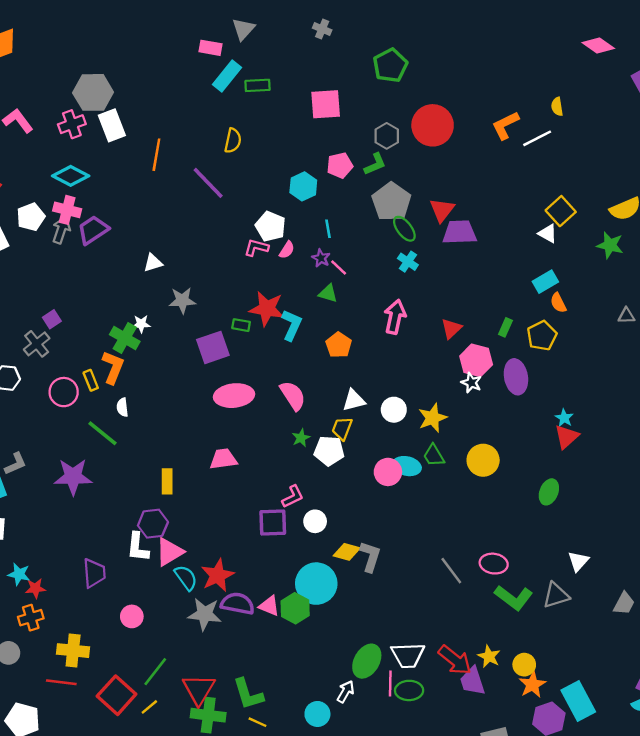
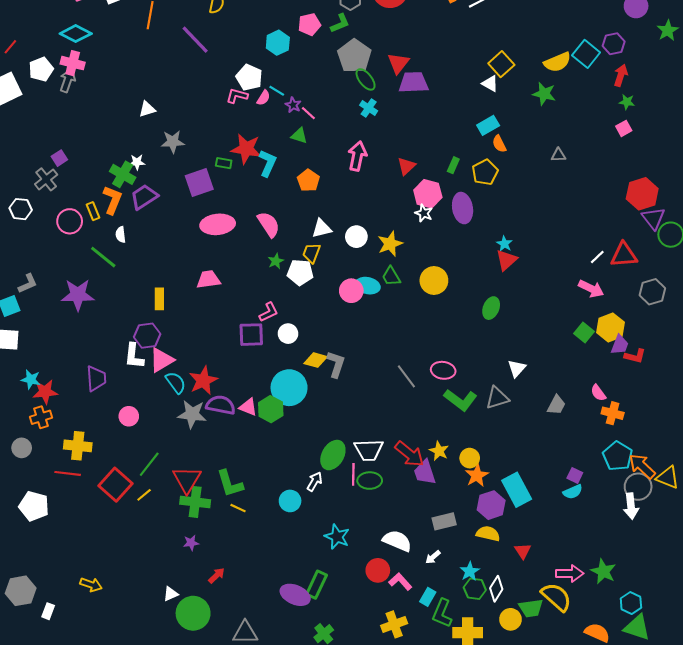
cyan line: (328, 229) -> (277, 91), moved, turned -49
purple trapezoid: (93, 230) -> (144, 197), moved
red star: (35, 588) -> (45, 392), size x1.4

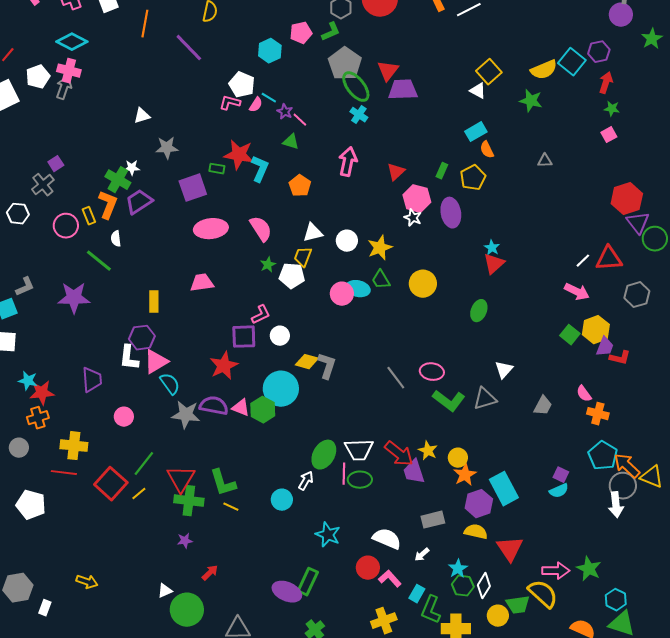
green ellipse: (366, 79) -> (356, 87), size x1.4
red star: (203, 381) -> (224, 366), moved
red triangle: (523, 551) -> (510, 549), size x1.6

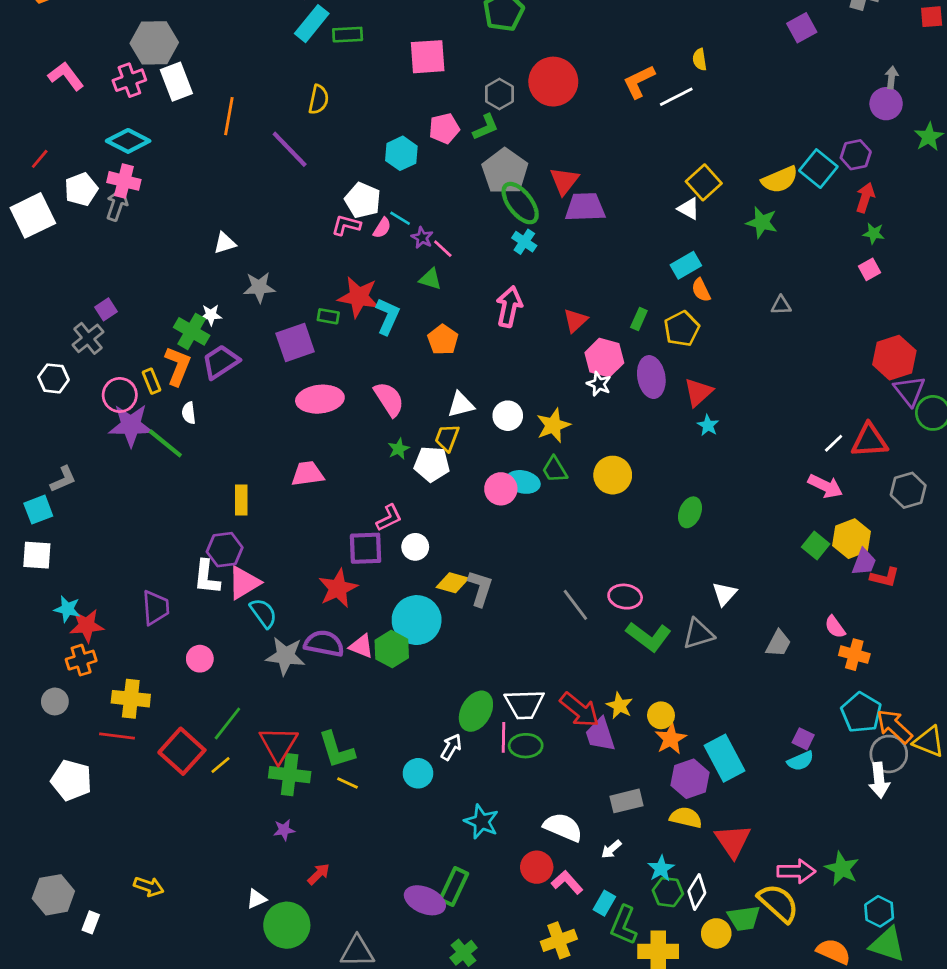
red triangle: (494, 264) -> (698, 392), moved
purple star: (74, 298) -> (131, 425), moved

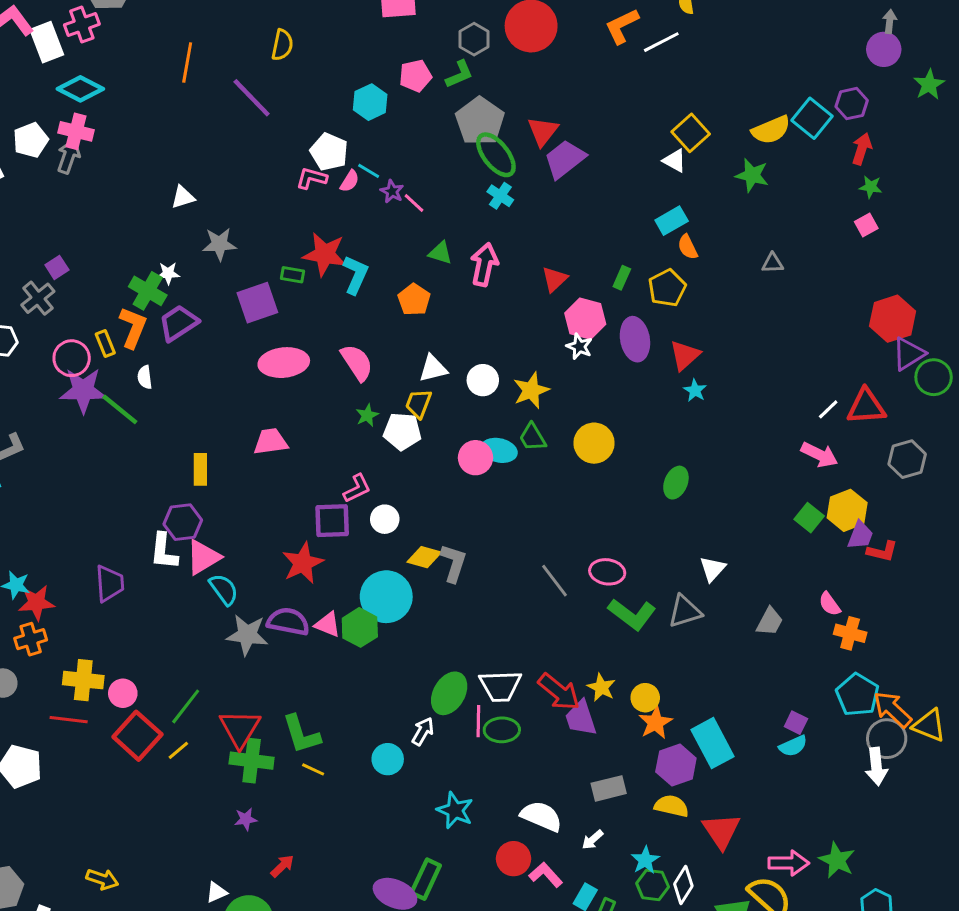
white rectangle: (176, 82) -> (47, 42), moved
purple trapezoid: (585, 207) -> (565, 159), turned -36
green triangle: (430, 279) -> (440, 253), moved
purple triangle: (910, 391) -> (909, 354), turned 36
pink circle: (200, 659) -> (123, 693), moved

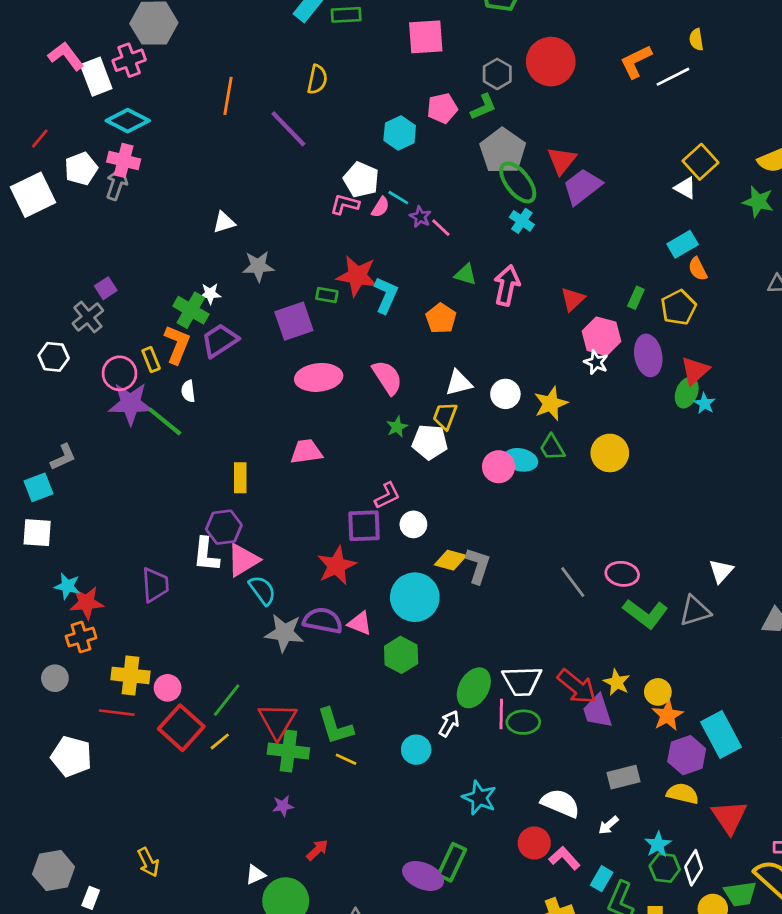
green ellipse: (676, 483) -> (687, 393), moved
green hexagon: (360, 627) -> (401, 655), moved
yellow arrow: (102, 879) -> (148, 862), turned 44

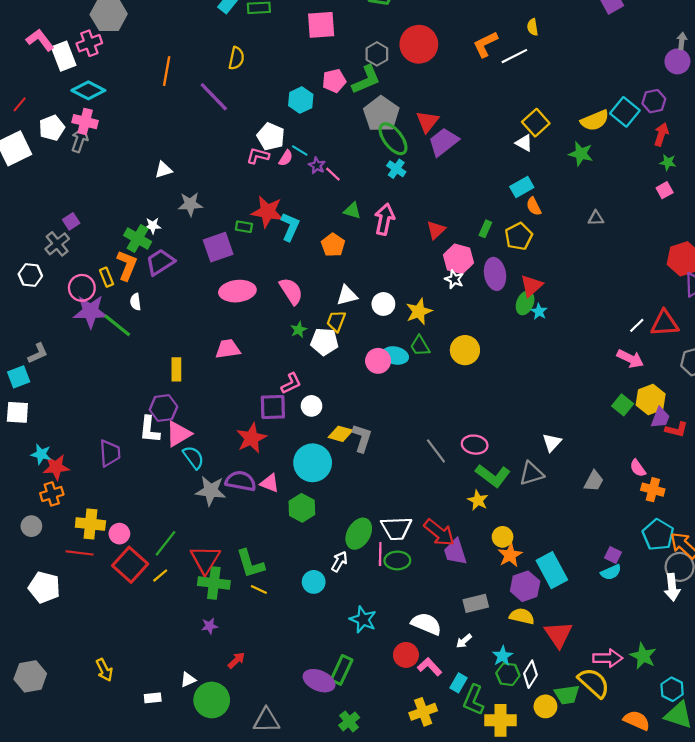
green L-shape: (483, 107) -> (366, 80), size x1.4
yellow star: (617, 682) -> (478, 500), moved
white rectangle: (91, 898) -> (153, 698), moved, turned 63

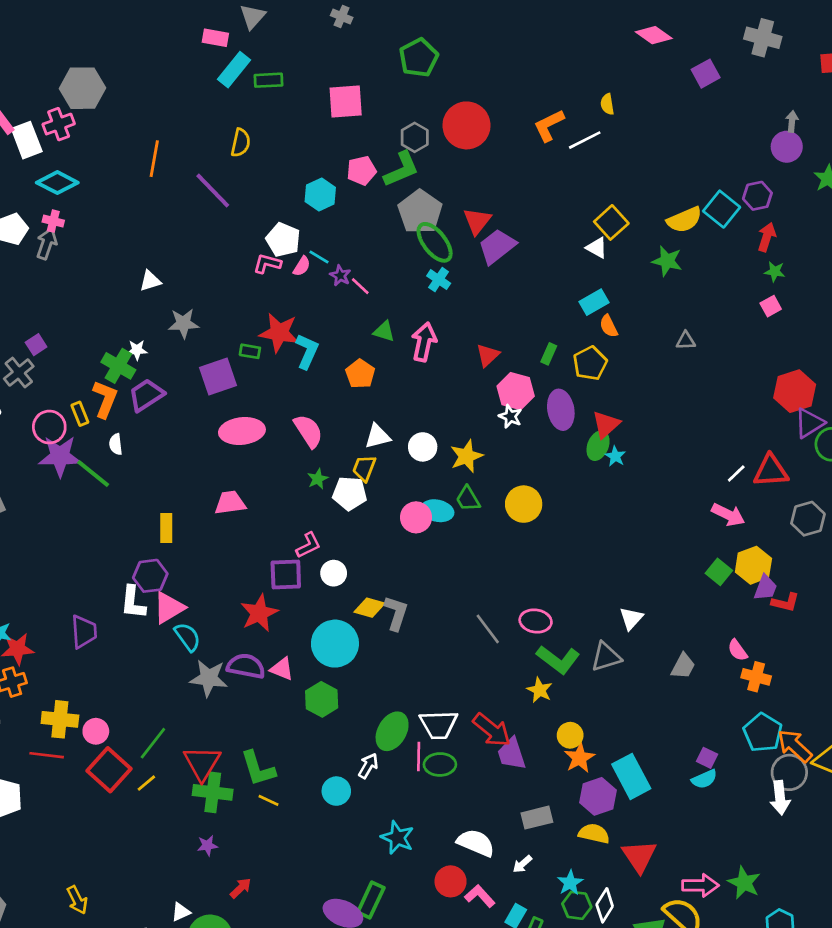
pink cross: (85, 122) -> (53, 221), size x0.7

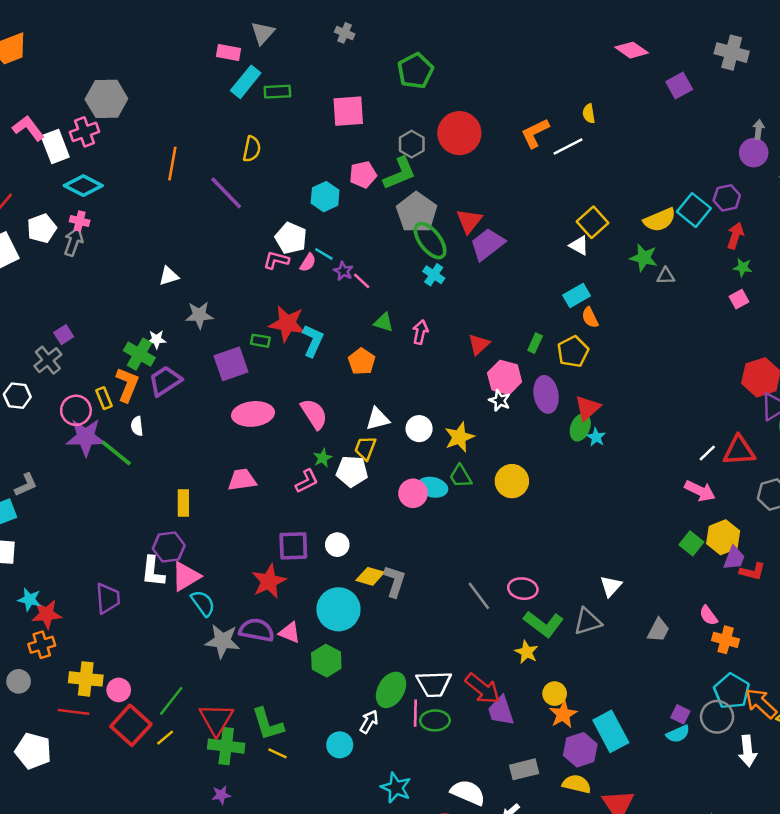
gray triangle: (686, 341) -> (666, 276), moved
pink arrow: (424, 342) -> (420, 332), size x0.7
pink L-shape: (308, 545) -> (307, 481), moved
gray circle: (789, 772) -> (717, 717), moved

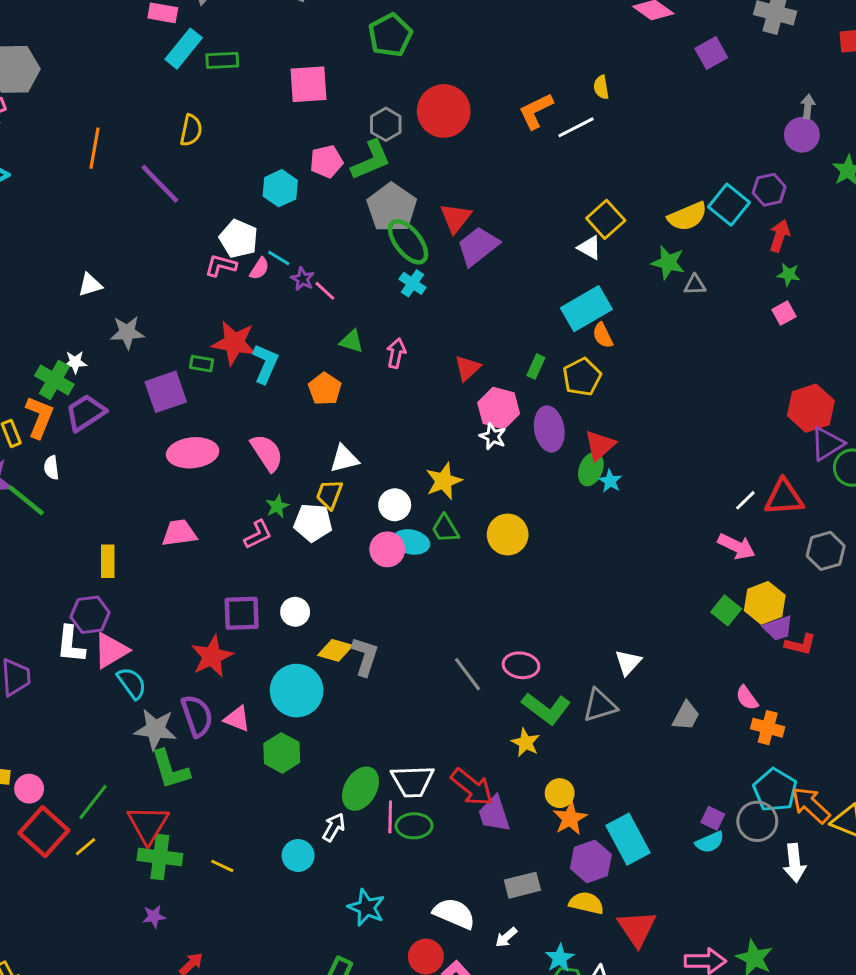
cyan rectangle: (577, 296) -> (586, 309), size x1.5
white circle: (419, 429) -> (395, 505), moved
purple trapezoid: (734, 558) -> (778, 628), turned 50
purple semicircle: (257, 630) -> (197, 716), turned 60
green L-shape: (268, 724) -> (170, 769), moved

